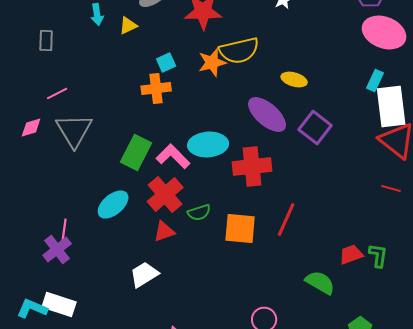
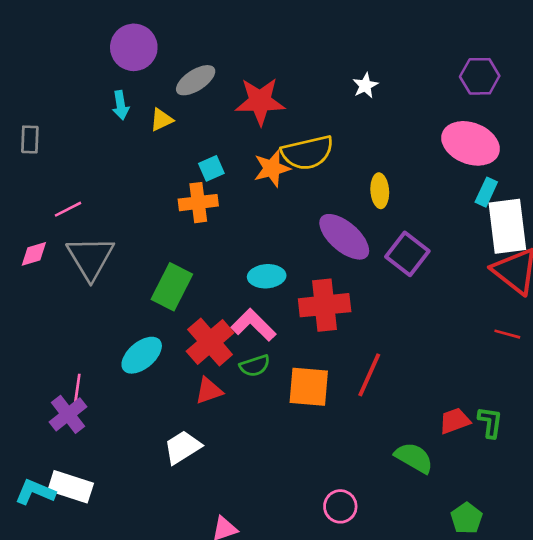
pink ellipse: (384, 32) -> (471, 143), moved
gray rectangle: (46, 40) -> (30, 139), moved
yellow ellipse: (294, 80) -> (380, 191), turned 70
cyan ellipse: (208, 144) -> (267, 276), size x0.7
pink L-shape: (173, 156) -> (253, 325), moved

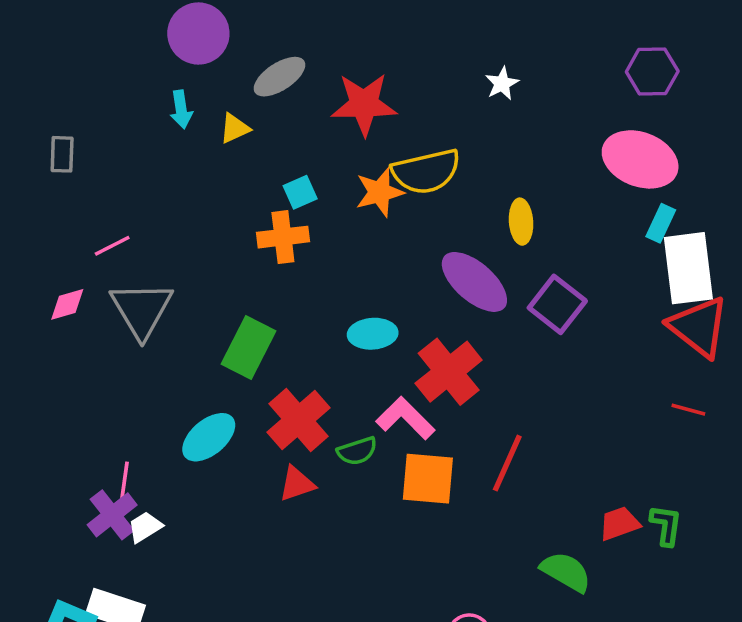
red cross: (325, 305) -> (449, 372), turned -33
pink L-shape: (253, 325) -> (405, 418), moved
white trapezoid: (182, 447) -> (145, 527), moved, size x0.7

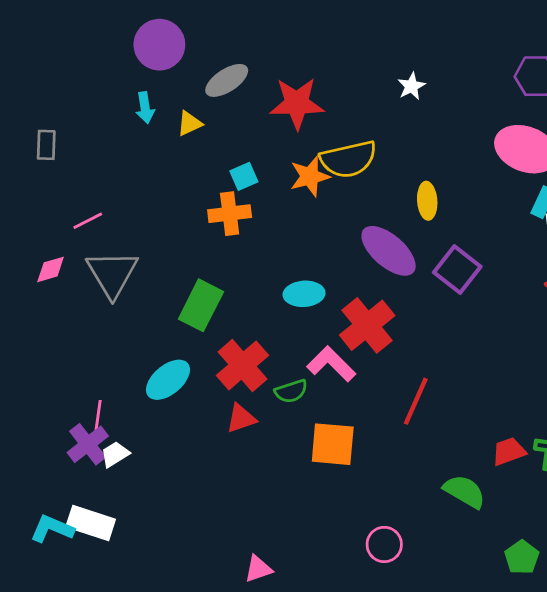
orange square: (428, 479) -> (333, 444), moved

